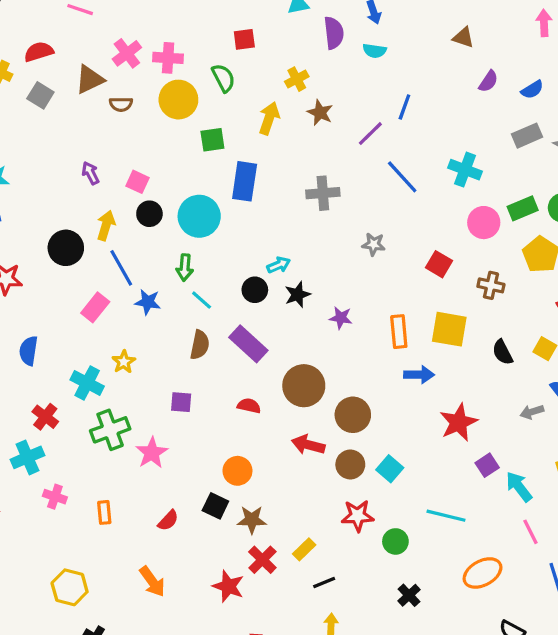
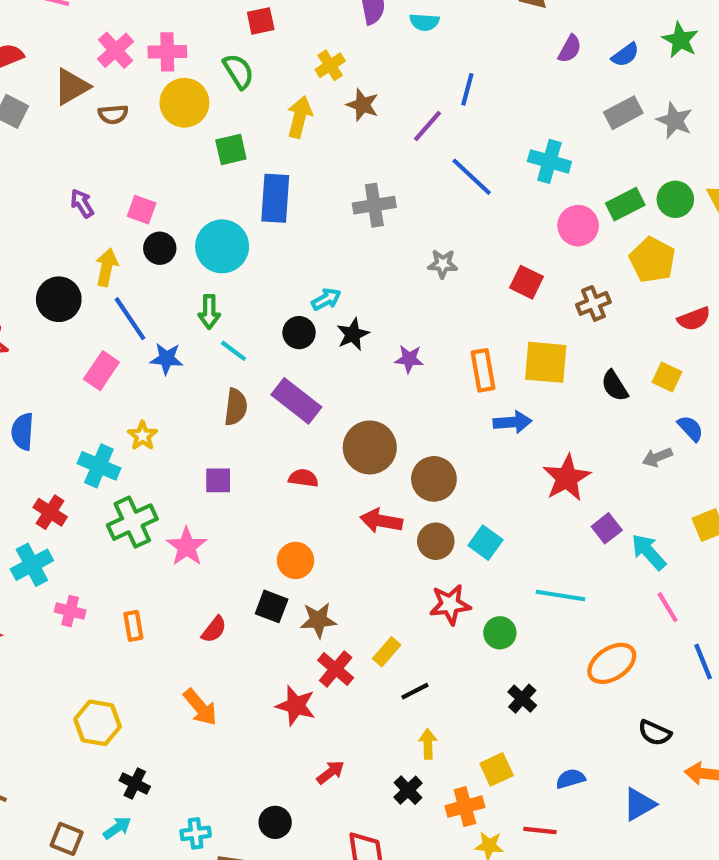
brown cross: (491, 285) -> (593, 303), turned -30

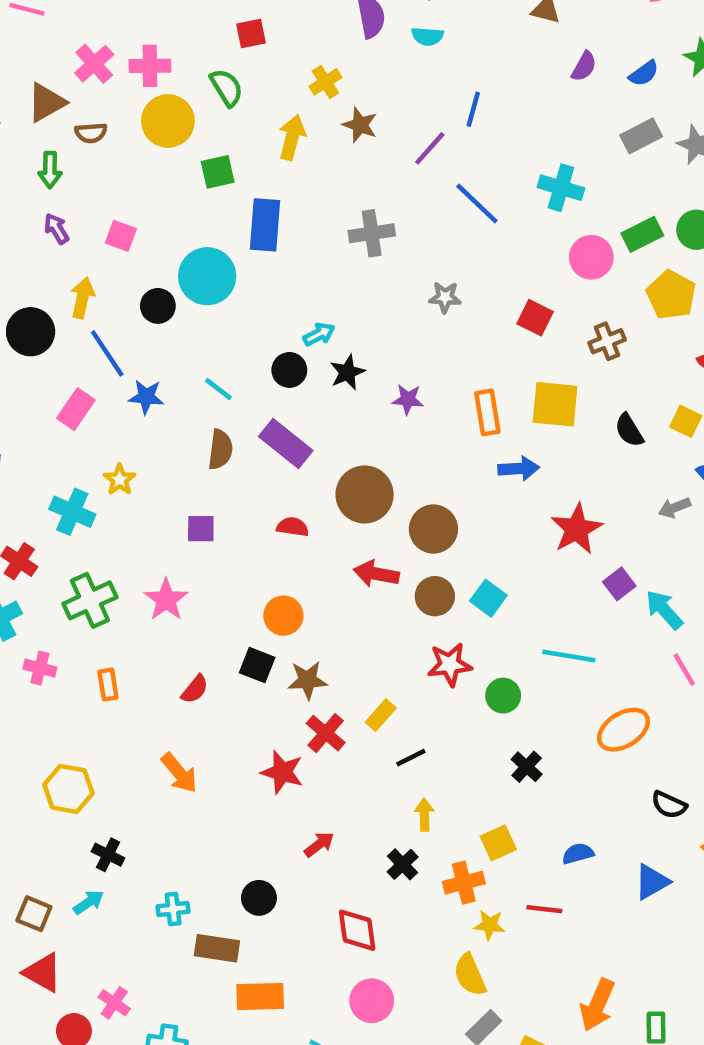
black circle: (160, 248) -> (158, 306), moved
green arrow: (209, 312) -> (50, 170), moved
green cross: (132, 522) -> (90, 600), moved

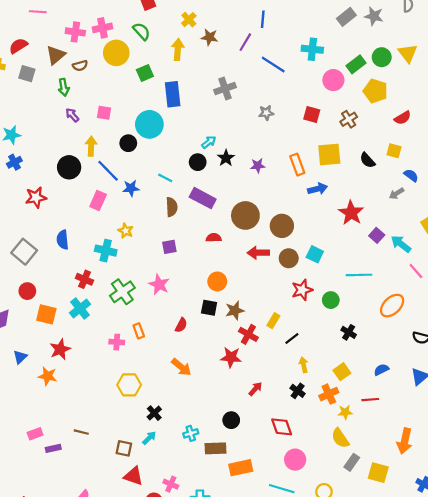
pink cross: (94, 64) -> (75, 32), turned -30
pink cross: (40, 668) -> (117, 342), moved
black cross: (108, 855) -> (154, 413), turned 32

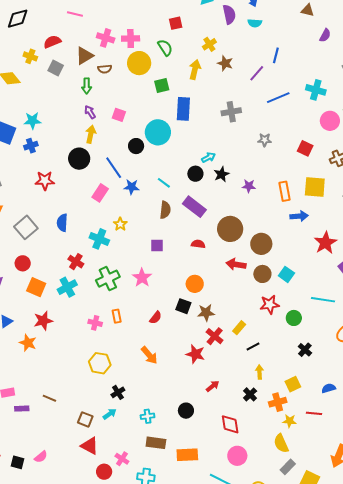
blue line: (273, 65) -> (278, 98), turned -65
yellow arrow: (91, 146) -> (91, 134), moved
brown rectangle: (216, 448) -> (156, 443), moved

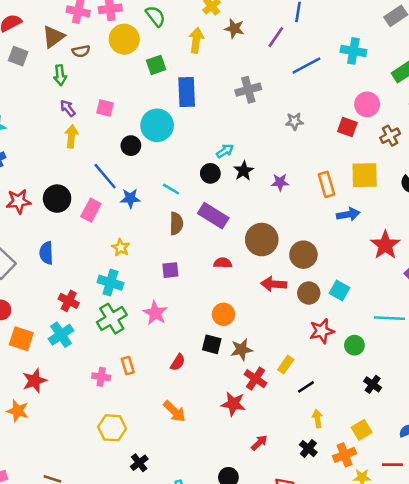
pink circle: (330, 121) -> (367, 104), moved
black circle: (79, 159) -> (57, 199), moved
cyan cross: (99, 239) -> (110, 283), moved

